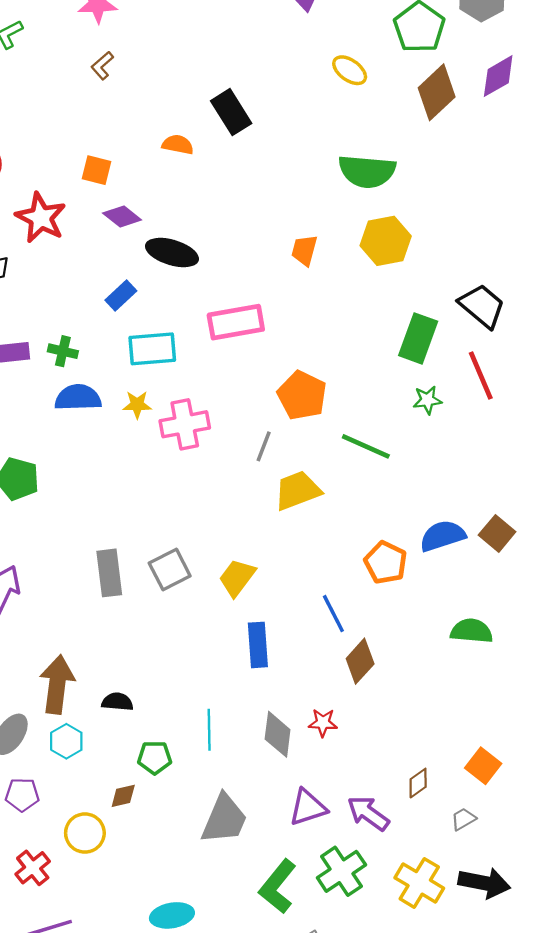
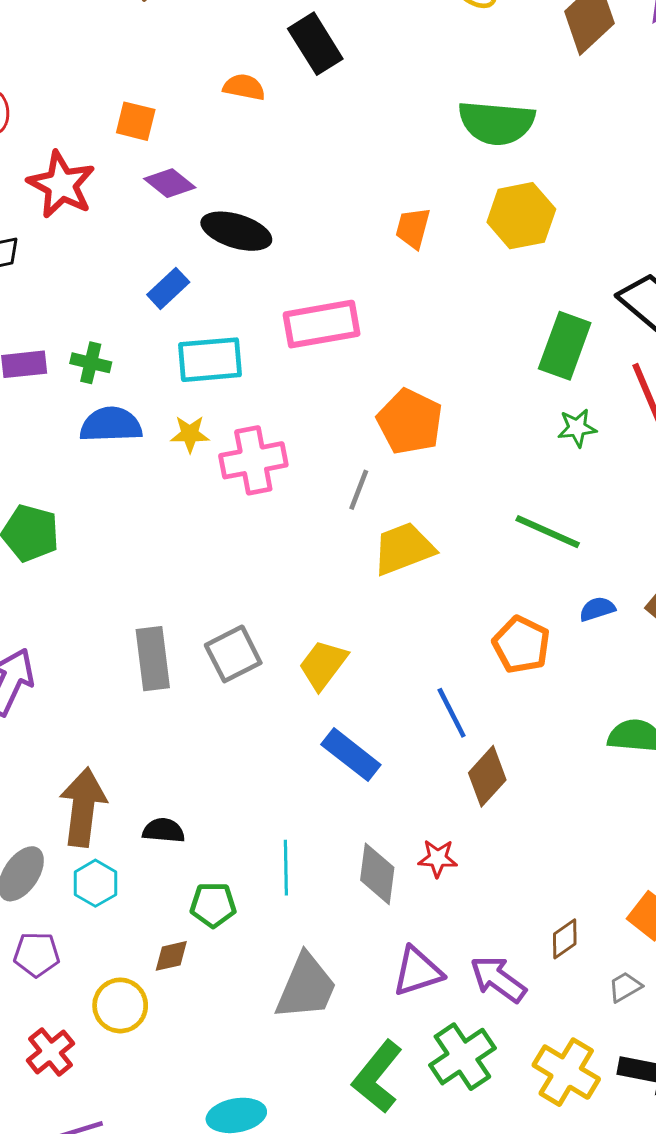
green line: (366, 446) -> (548, 532), moved
blue semicircle: (442, 536) -> (597, 609), size x0.6
blue rectangle: (258, 645) -> (351, 755), turned -48

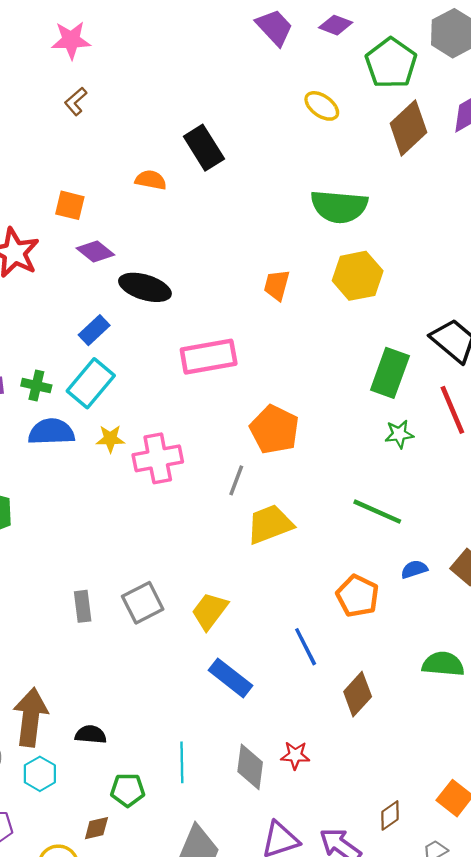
cyan rectangle: (210, 360) -> (91, 383), moved, turned -45
gray rectangle: (153, 659) -> (83, 606), size x0.7
brown diamond: (487, 776) -> (358, 694), moved

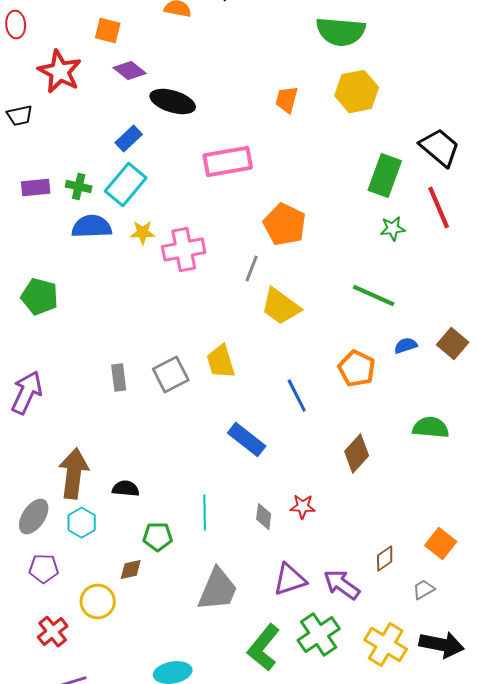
yellow trapezoid: (270, 524) -> (281, 307), turned -123
yellow trapezoid: (210, 611) -> (221, 362), moved, turned -54
blue line: (306, 647) -> (297, 396), moved
gray diamond: (250, 767) -> (264, 517), size x0.7

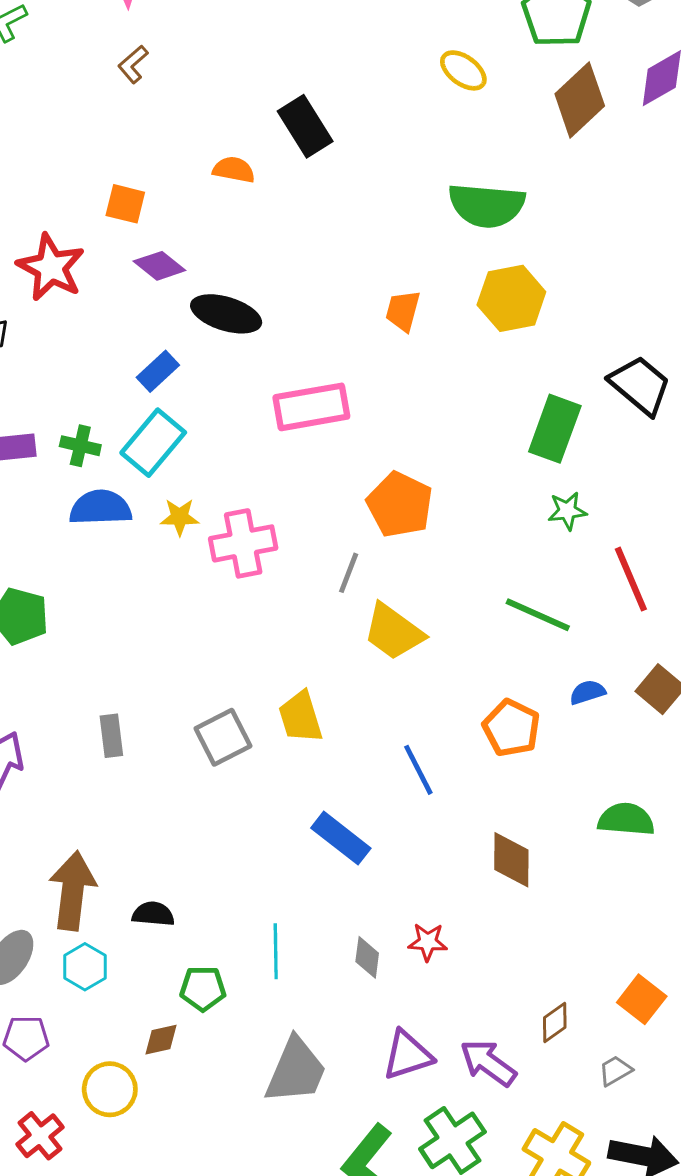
red line: (439, 208) -> (631, 579), moved
gray rectangle: (119, 378) -> (111, 736), moved
brown diamond: (357, 454) -> (511, 860), turned -42

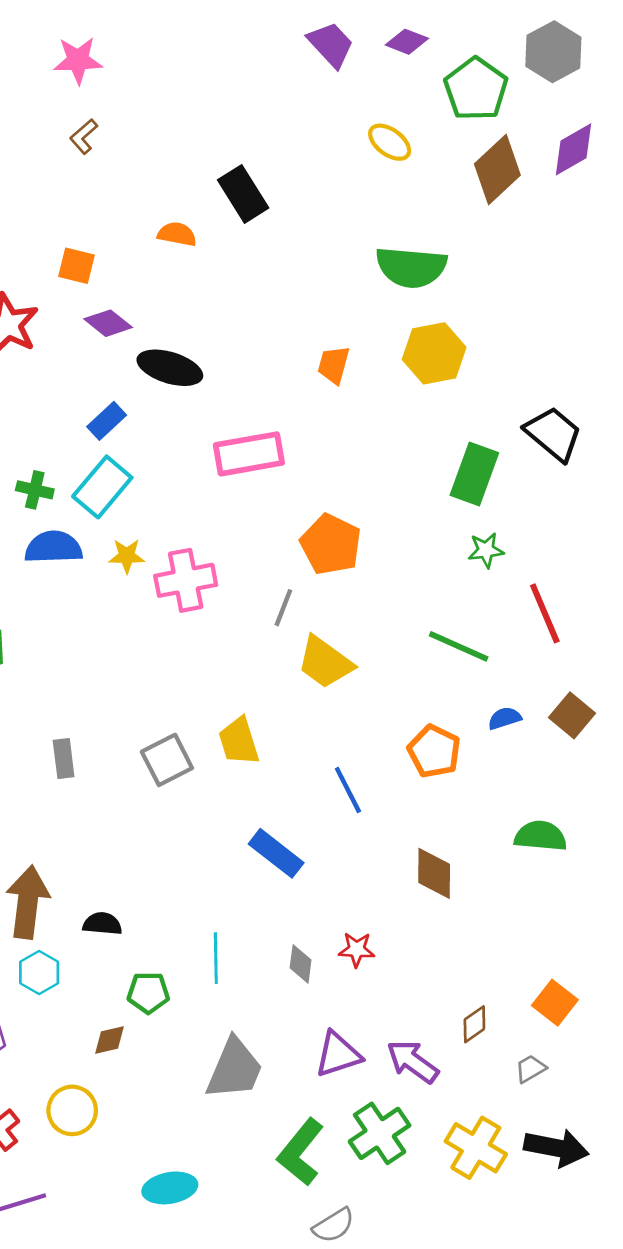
yellow circle: (110, 1089) -> (72, 1110), moved

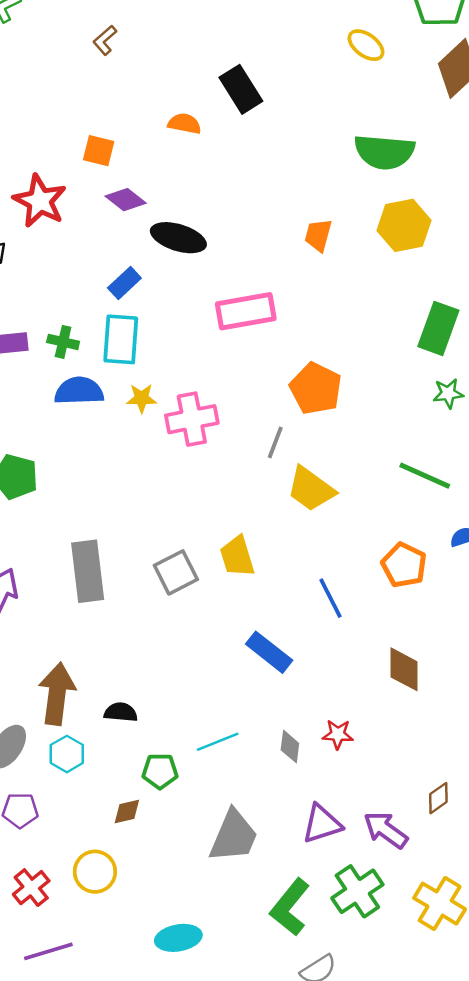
cyan rectangle: (102, 487) -> (121, 339), turned -36
gray rectangle: (64, 758) -> (88, 571), size x1.8
cyan line: (216, 958) -> (218, 742), turned 69

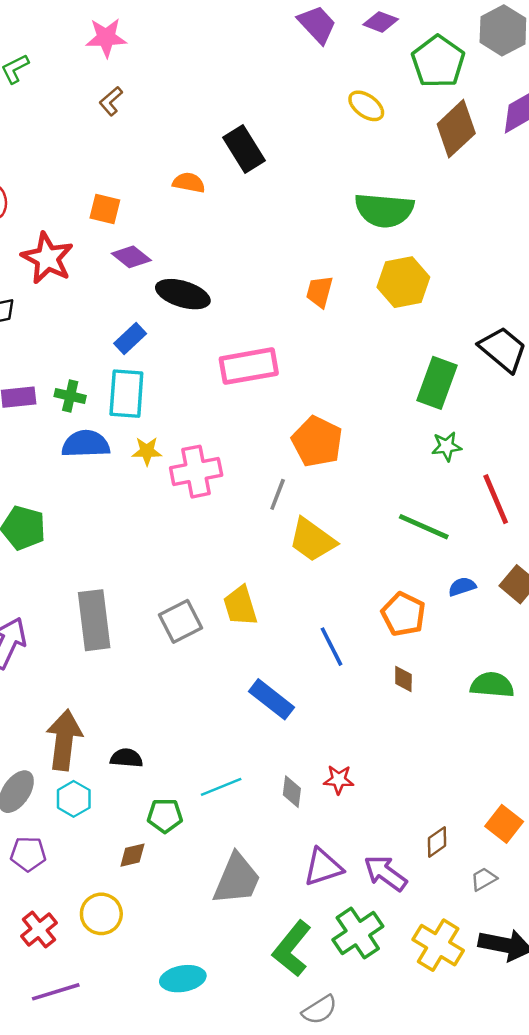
brown diamond: (404, 669) -> (403, 679), moved, size x0.6

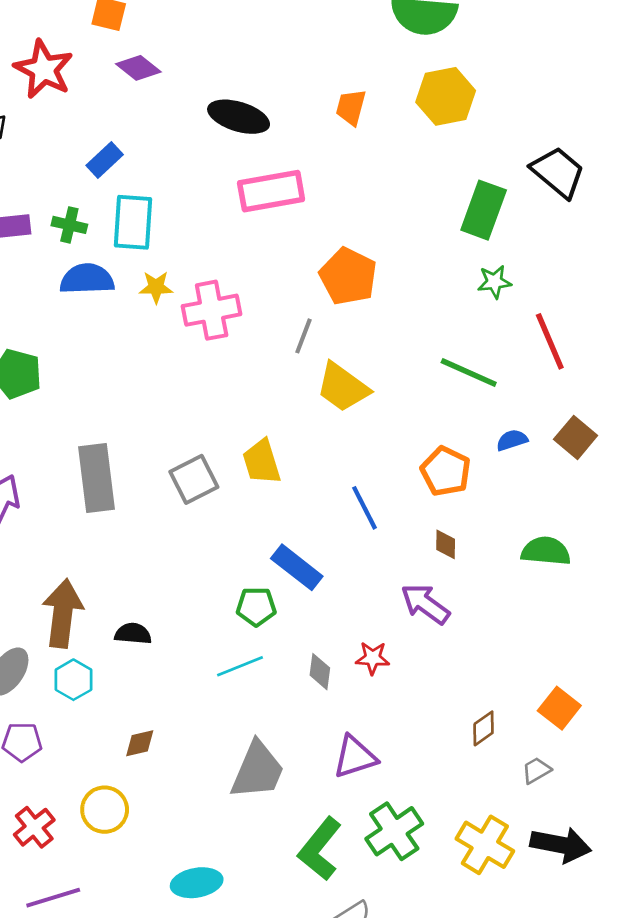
black ellipse: (183, 294) -> (239, 117), moved
blue rectangle: (130, 338) -> (105, 160), moved
green pentagon: (165, 816) -> (256, 607), moved
purple arrow: (385, 873) -> (425, 604), moved

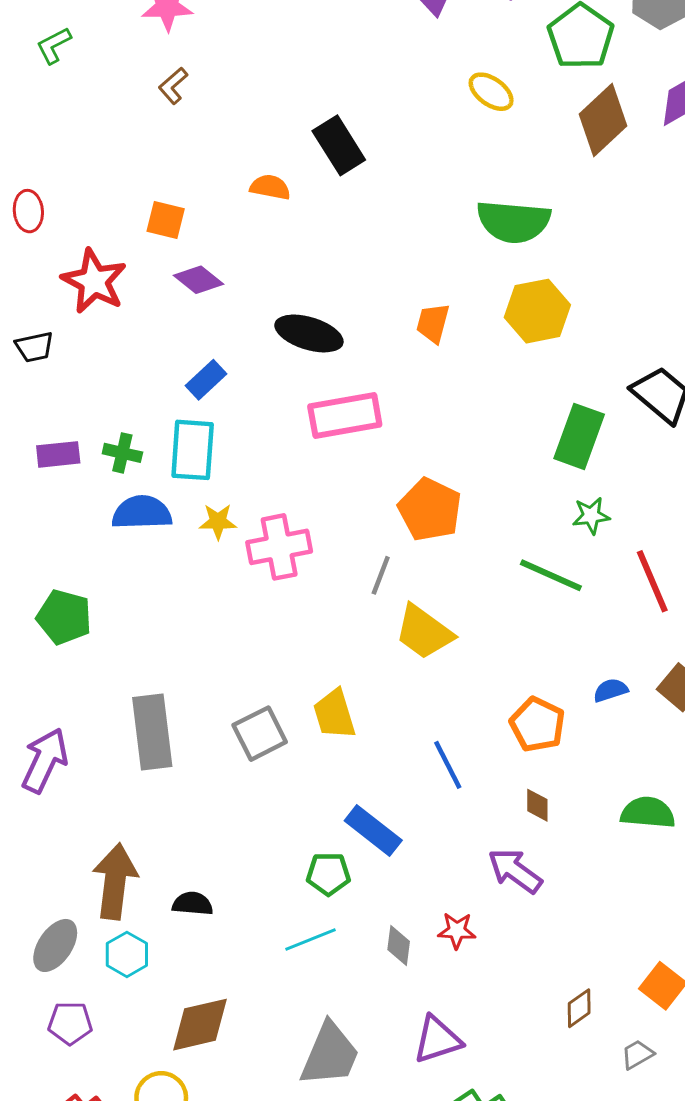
blue rectangle: (105, 160) -> (206, 380), moved
green line: (469, 372) -> (551, 575), moved
brown diamond: (140, 743) -> (200, 1025), size x1.8

